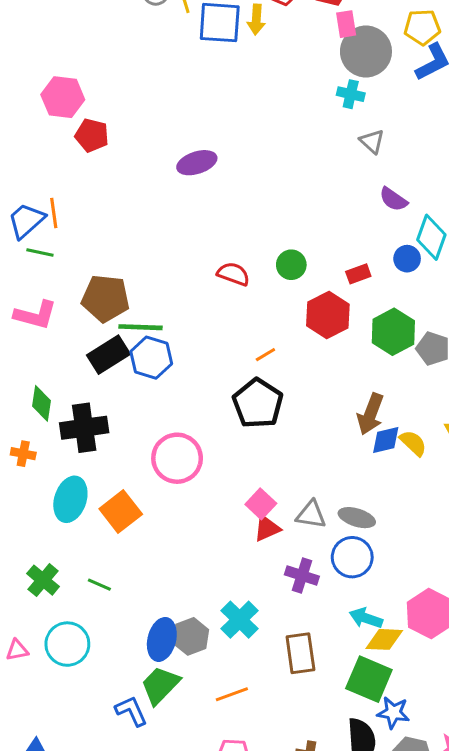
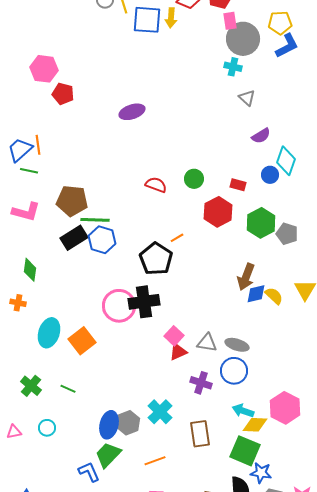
purple semicircle: (393, 199) -> (261, 136), turned -66
red rectangle: (358, 274) -> (238, 185), turned 35
black pentagon: (258, 403) -> (156, 259), moved
black cross: (84, 428) -> (144, 302), moved
cyan circle: (67, 644) -> (47, 428), size x0.6

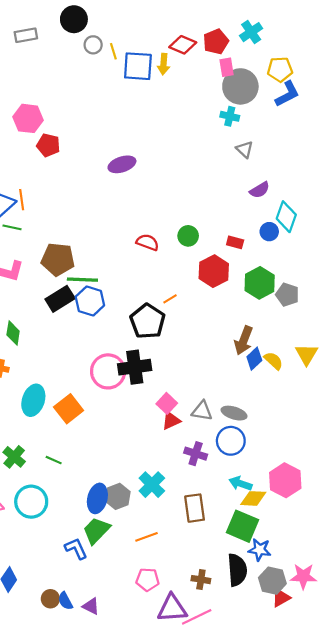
blue diamond: (256, 294) -> (254, 359), turned -30
cyan circle: (47, 428) -> (31, 502), size x1.8

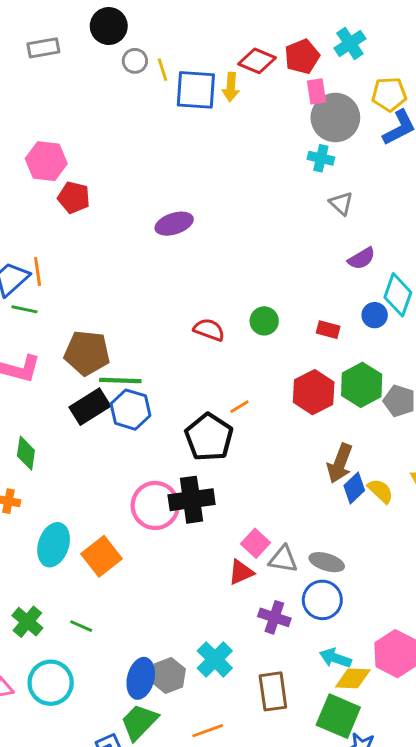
red hexagon: (214, 271) -> (314, 392), moved
pink square: (167, 403) -> (255, 543), moved

